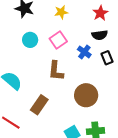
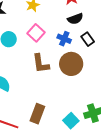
brown circle: (86, 95) -> (71, 64), moved
brown rectangle: (39, 105) -> (37, 114), moved

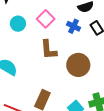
brown circle: (71, 64) -> (78, 65), moved

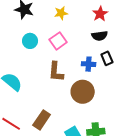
blue cross: (73, 26) -> (89, 64), moved, turned -32

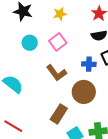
brown L-shape: (56, 72) -> (57, 73), turned -40
brown rectangle: (42, 120) -> (59, 114), moved

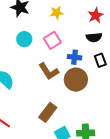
blue cross: (89, 64) -> (75, 57), moved
brown circle: (84, 92) -> (76, 80), moved

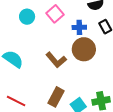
brown L-shape: (49, 71) -> (56, 60), moved
brown rectangle: (48, 112) -> (56, 97), moved

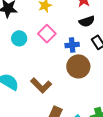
brown L-shape: (56, 60) -> (41, 85), moved

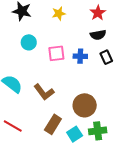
pink square: (47, 34) -> (56, 53), moved, turned 30
brown circle: (78, 66) -> (85, 105), moved

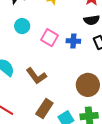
pink square: (56, 53) -> (50, 38), turned 36
brown circle: (85, 105) -> (88, 85), moved

